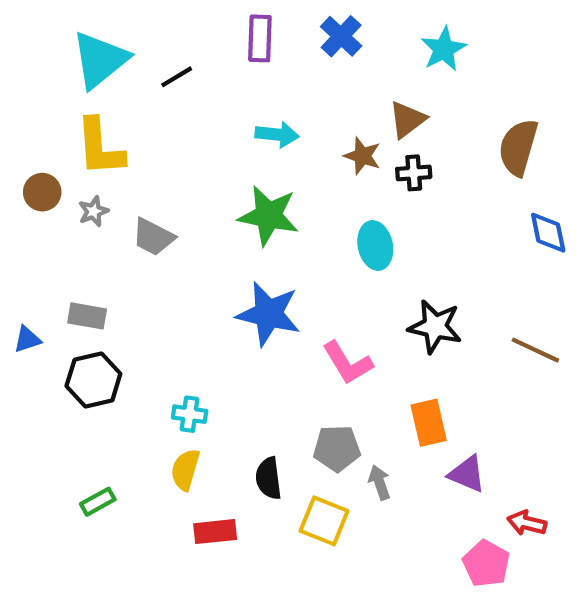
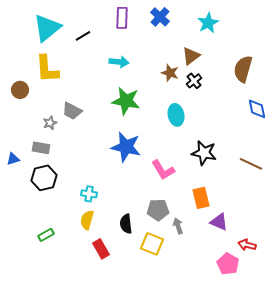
cyan arrow: (277, 134) -> (119, 62), moved
black cross: (414, 173) -> (194, 81), turned -35
gray star: (93, 211) -> (50, 123), moved
red rectangle: (215, 532) -> (101, 249), turned 66

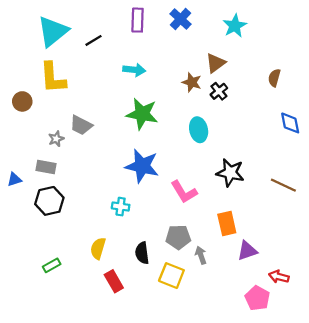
brown semicircle: (243, 69) -> (274, 78), size x0.6
cyan cross: (89, 194) -> (121, 207), moved
purple triangle: (219, 222) -> (247, 251), turned -42

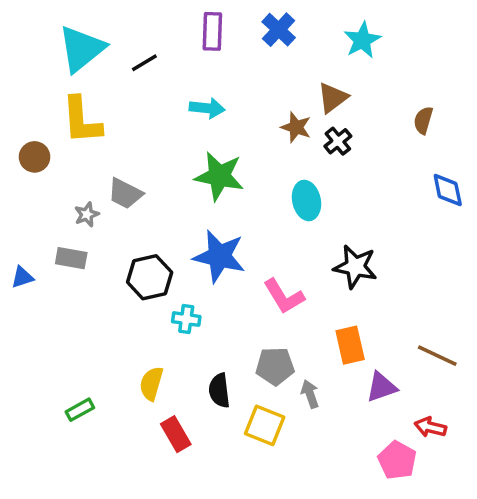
brown line: (283, 185) -> (437, 356), moved
black hexagon: (49, 201) -> (150, 277), moved

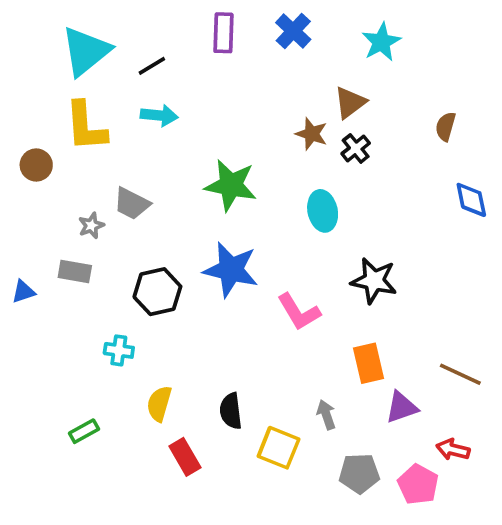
cyan arrow: (207, 108) -> (159, 115), moved
cyan cross: (186, 319) -> (119, 350), moved
gray pentagon: (275, 366) -> (359, 473), moved

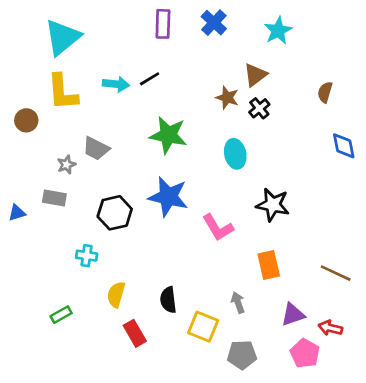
black line: (152, 66) -> (150, 79), moved
purple triangle: (402, 407) -> (293, 315), moved
gray pentagon: (359, 473) -> (242, 355), moved

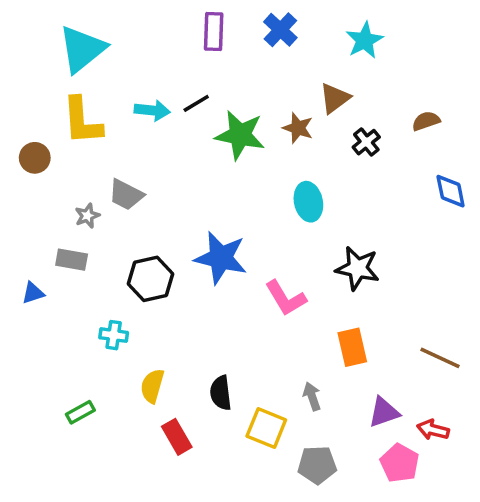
brown semicircle: (325, 92) -> (426, 121), turned 55
black cross: (259, 108) -> (366, 142), moved
green star: (168, 135) -> (240, 135), moved
blue triangle: (17, 213) -> (33, 293), moved

